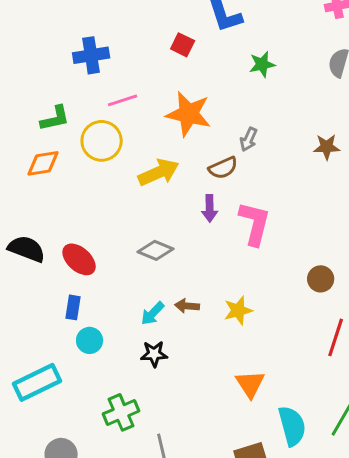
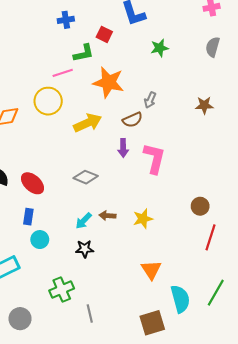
blue cross: (91, 55) -> (66, 20), moved, size x0.7
green L-shape: (55, 118) -> (84, 53), moved
brown circle: (321, 279) -> (200, 206), moved

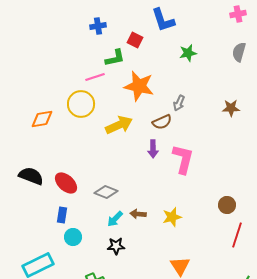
gray diamond: (86, 177) -> (106, 192), moved

